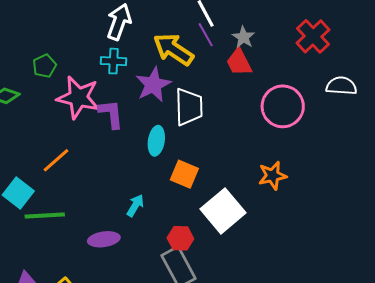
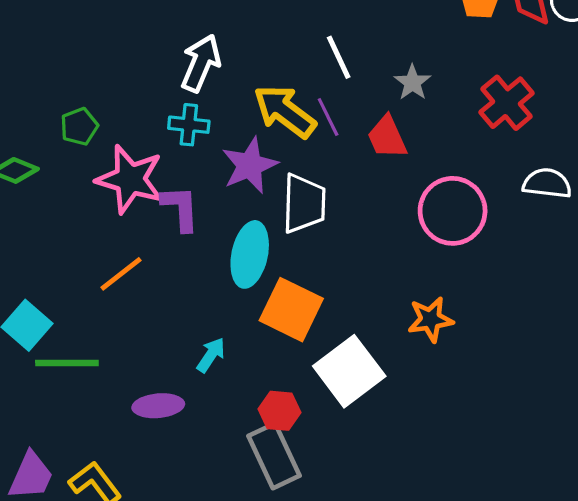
purple line: (206, 35) -> (328, 117), moved
gray star: (243, 37) -> (412, 82), moved
cyan ellipse: (156, 141) -> (250, 254), size x1.4
orange line: (56, 160) -> (121, 274), moved
orange square: (184, 174) -> (291, 310), size x1.4

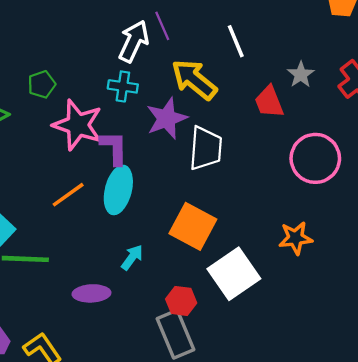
gray star: (412, 82) -> (301, 75), moved
purple line: (328, 117) -> (162, 26), moved
cyan ellipse: (250, 254) -> (118, 190), moved

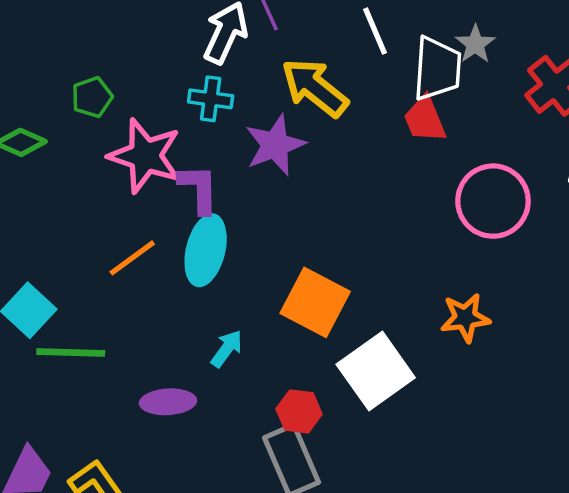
gray star: (301, 75) -> (475, 44), moved
white trapezoid: (206, 148) -> (437, 69), moved

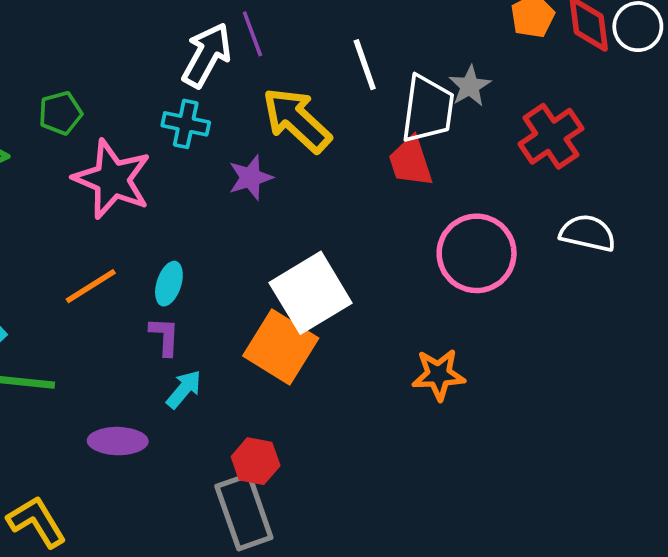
purple star: (275, 145) -> (250, 178), size x0.7
purple L-shape: (199, 189) -> (165, 336), moved, size x0.7
cyan ellipse: (206, 250) -> (169, 284), size x0.6
white square: (376, 371) -> (311, 293), moved

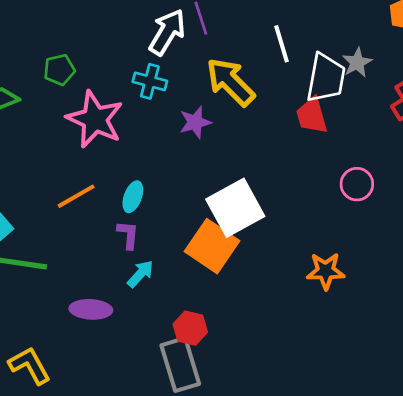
pink circle: (477, 253) -> (357, 184), size x0.6

